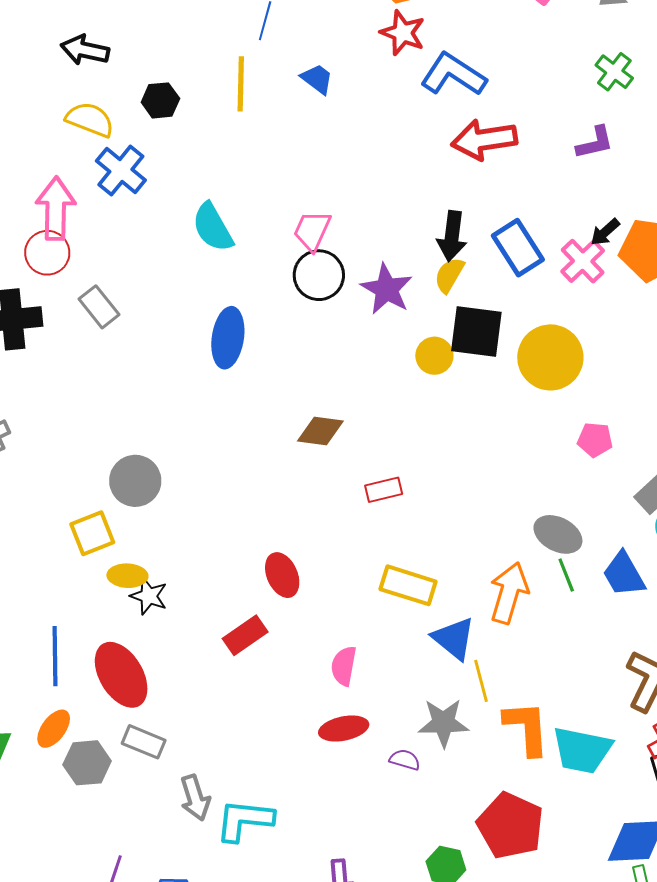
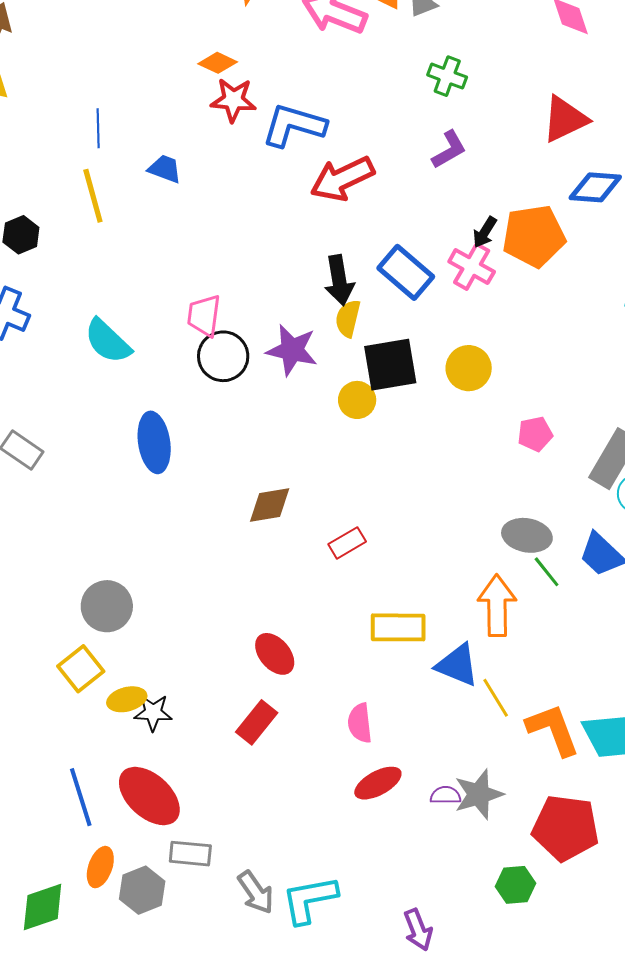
yellow circle: (550, 357) -> (469, 368), size x0.7
gray star: (444, 723) -> (479, 794), moved

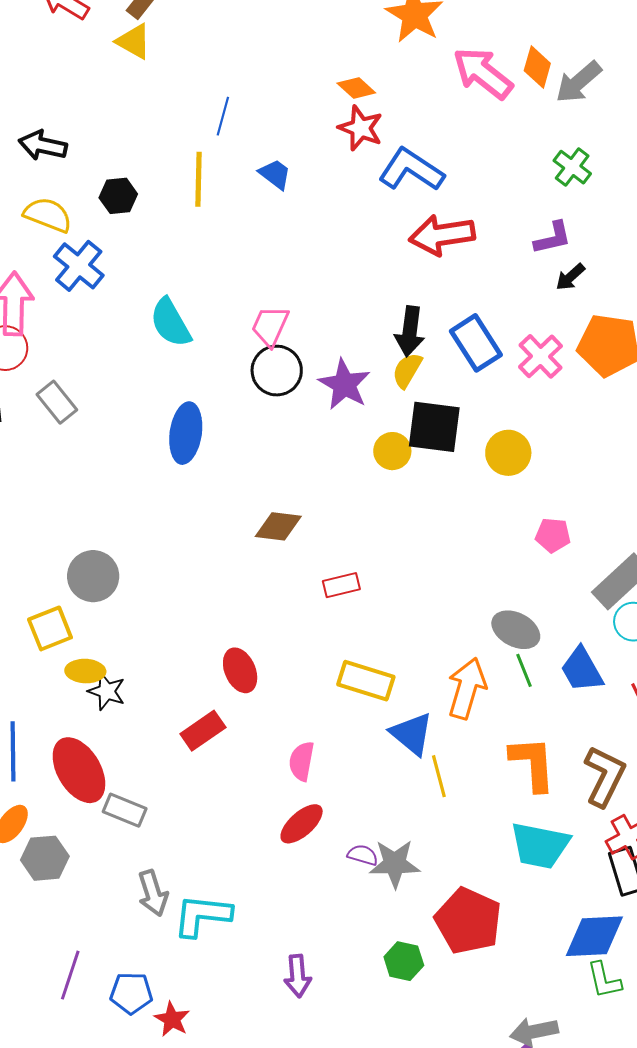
black arrow: (485, 232) -> (570, 277), moved
orange L-shape: (553, 730) -> (533, 764), moved
red ellipse: (378, 783) -> (302, 824), turned -30
gray rectangle: (190, 854) -> (125, 810), moved

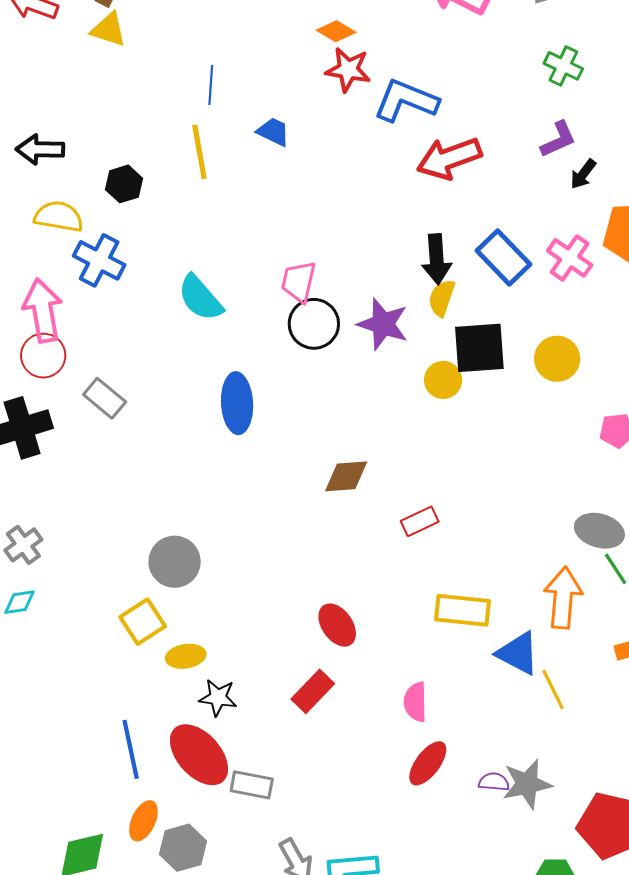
black star: (107, 691) -> (218, 698), moved

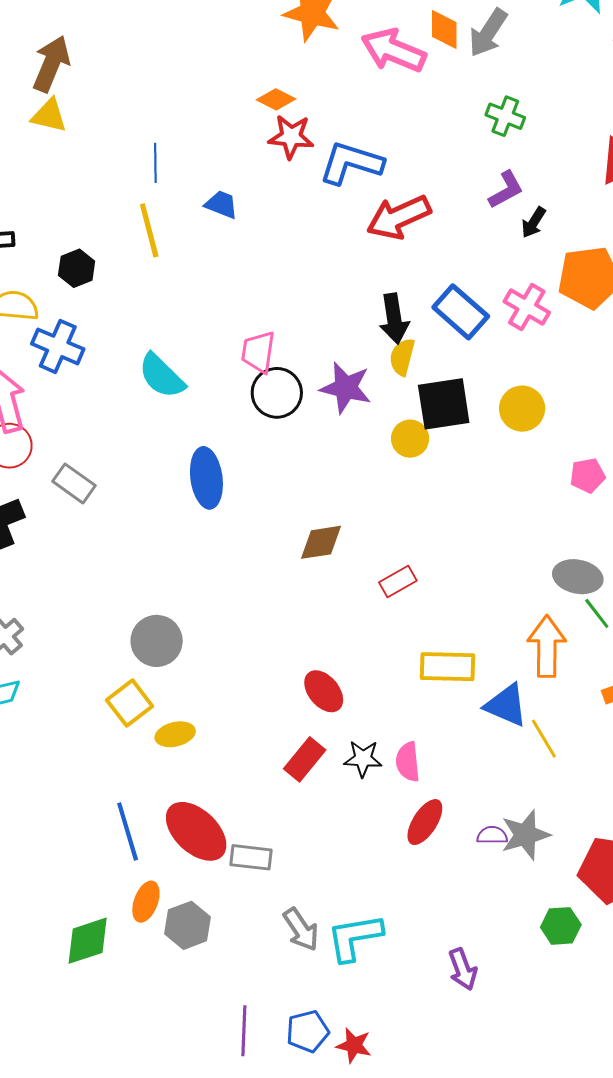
black star: (218, 698) -> (363, 759), moved

